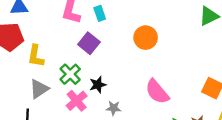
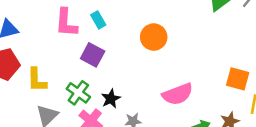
pink semicircle: (157, 92) -> (178, 94), turned -60

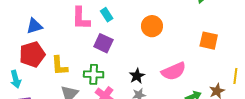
orange square: (238, 79) -> (209, 41), moved
green cross: (78, 93) -> (94, 74), turned -30
black star: (111, 99) -> (137, 76), moved

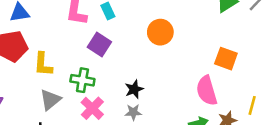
pink semicircle: (174, 71) -> (207, 91), moved, turned 90

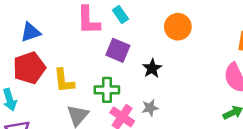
black star: (134, 89) -> (152, 68), moved
gray star: (133, 112) -> (150, 108), moved

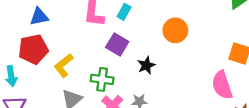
cyan rectangle: (120, 15) -> (124, 12), turned 56
yellow L-shape: (64, 81) -> (64, 66), turned 50

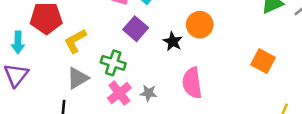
black star: (146, 65) -> (173, 42), moved, turned -30
pink semicircle: (222, 85) -> (192, 83), moved

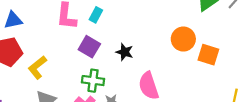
orange circle: (200, 25) -> (183, 39), moved
green cross: (113, 63) -> (93, 81), moved

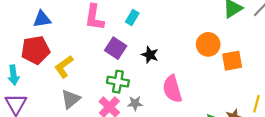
cyan rectangle: (96, 15) -> (132, 18), moved
orange square: (208, 55) -> (232, 61), turned -30

